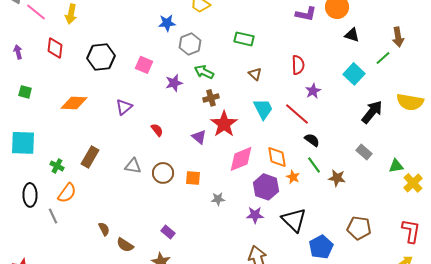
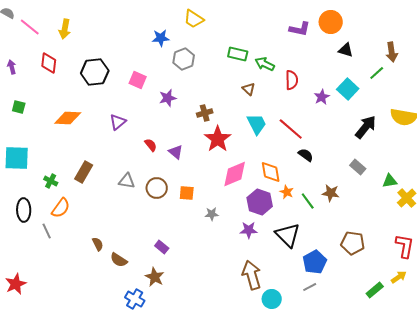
green arrow: (204, 72) -> (265, 64), moved
purple star: (313, 91) -> (322, 97), moved
purple triangle: (199, 137) -> (176, 152), moved
green line: (314, 165) -> (308, 201), moved

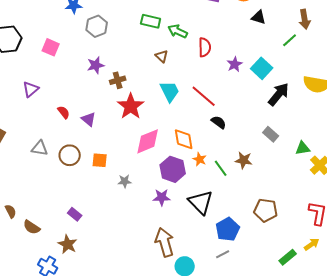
cyan square: (348, 89) -> (262, 68), moved
purple star: (168, 98) -> (96, 65), moved

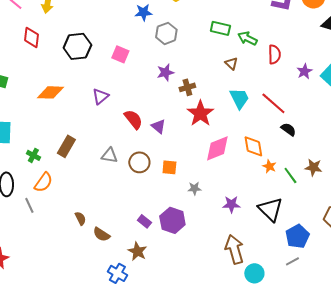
red semicircle: (64, 112) -> (133, 119), size x1.5
purple hexagon: (173, 169) -> (172, 220), moved

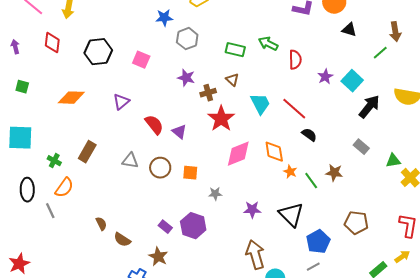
green rectangle: (220, 28) -> (235, 50), moved
brown triangle: (231, 63) -> (232, 80), moved
purple star: (165, 72) -> (186, 78), turned 30

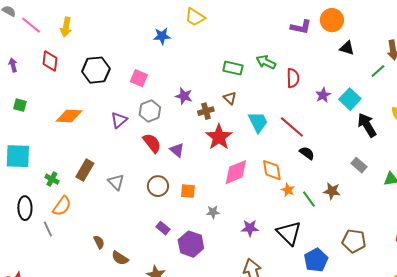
gray hexagon: (187, 39) -> (150, 111), moved
black arrow: (369, 107) -> (367, 125), turned -70
gray triangle: (130, 161) -> (116, 182), moved, turned 36
purple rectangle: (165, 227) -> (163, 228), moved

